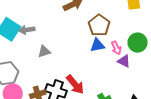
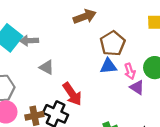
gray triangle: (44, 51) -> (47, 67), turned 40
red arrow: (75, 84) -> (72, 94), moved

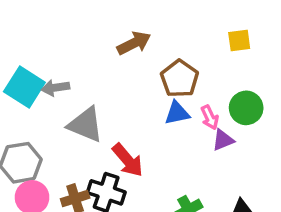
gray triangle: (47, 67) -> (85, 125), size x1.6
purple triangle: (137, 87) -> (223, 140), turned -49

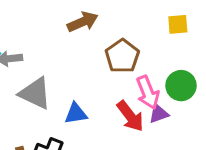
blue triangle: (177, 113) -> (76, 114), moved
pink arrow: (210, 117) -> (148, 92), size x1.5
red arrow: (128, 160) -> (130, 116), moved

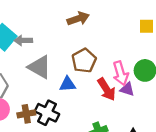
brown pentagon: (122, 56) -> (84, 61), moved
purple triangle: (159, 114) -> (127, 89), turned 32

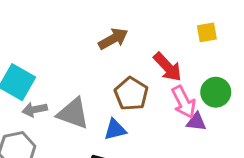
gray arrow: (23, 40) -> (35, 110), moved
red arrow: (107, 89) -> (168, 67), moved

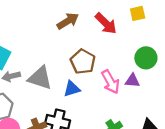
red arrow: (168, 67) -> (106, 23), moved
pink arrow: (184, 102) -> (111, 82), moved

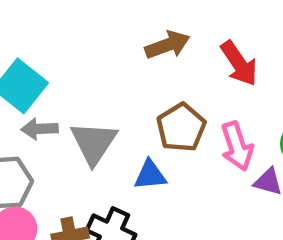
gray triangle: (40, 78) -> (94, 143), turned 35
pink arrow: (111, 82) -> (237, 146), moved

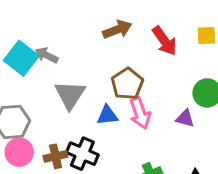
gray arrow: (40, 129) -> (47, 55), moved, turned 30
pink arrow: (237, 146) -> (140, 113), moved

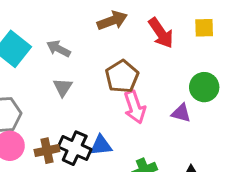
gray arrow: (47, 55) -> (59, 49), moved
gray triangle: (70, 95) -> (63, 87), size x0.6
blue triangle: (107, 115) -> (101, 145), moved

